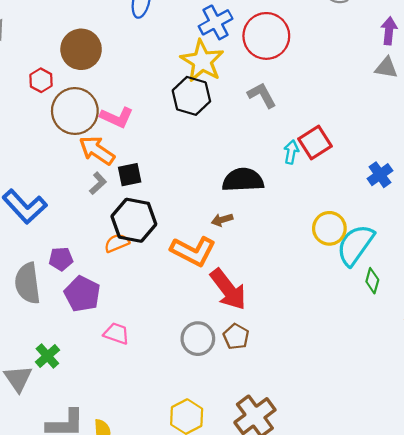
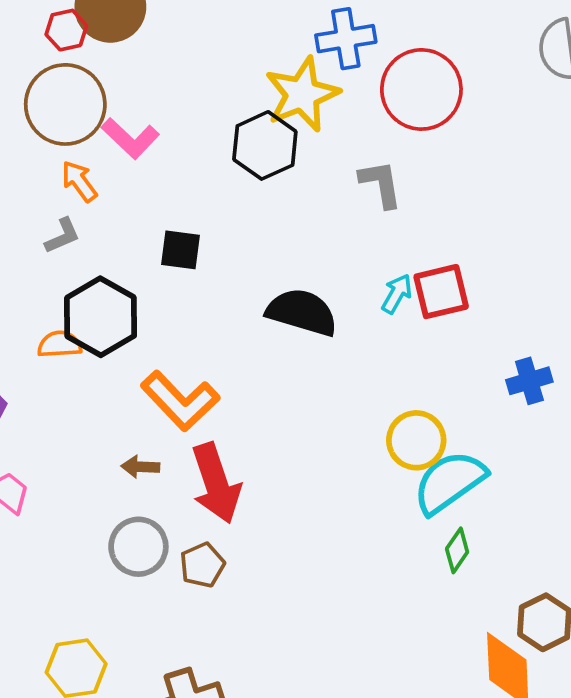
red hexagon: (41, 80) -> (66, 30), moved
orange arrow: (97, 150) -> (79, 181), size x0.7
black square: (130, 175) -> (181, 250), moved
brown arrow: (222, 220) -> (140, 467), moved

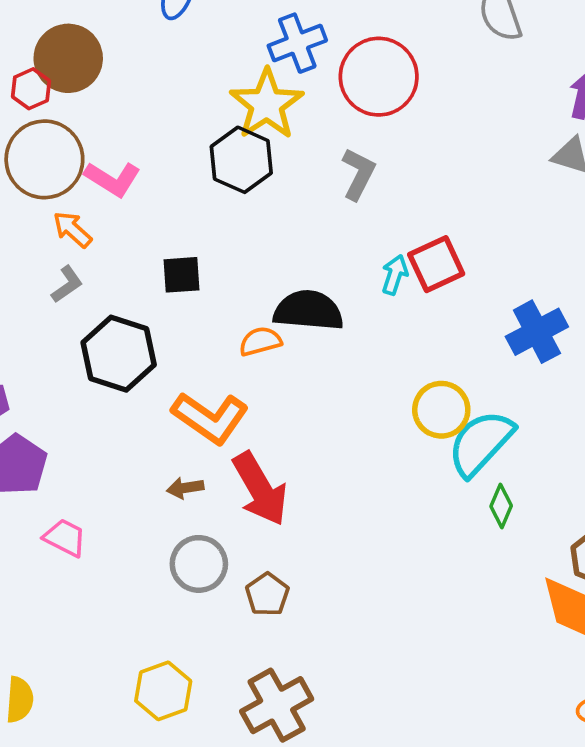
gray L-shape: (381, 184) -> (358, 174), turned 48
orange semicircle: (60, 344) -> (260, 341), moved
blue cross: (529, 381) -> (537, 332), size x1.4
brown pentagon: (202, 565) -> (267, 594), moved

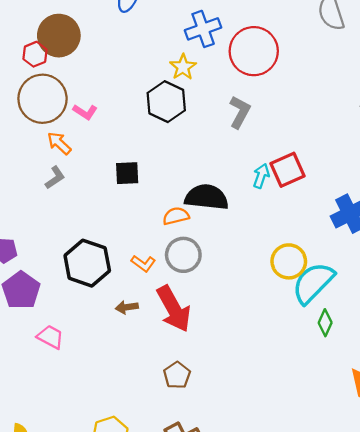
yellow star: (267, 104) -> (183, 67), size x0.6
pink L-shape: (113, 179) -> (85, 112), size x0.7
black hexagon: (119, 354) -> (87, 263), moved
orange L-shape: (210, 418) -> (143, 263), size x0.5
gray circle: (199, 564) -> (183, 255), moved

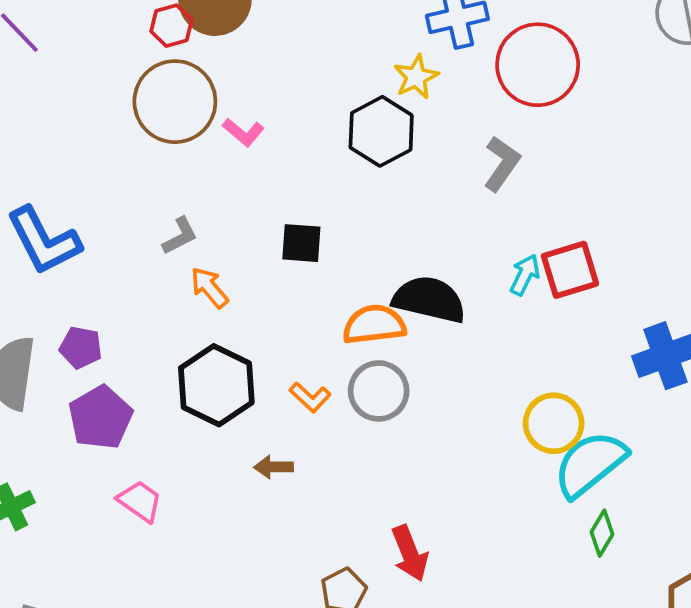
orange arrow: (59, 143) -> (209, 288), moved
orange semicircle: (176, 216) -> (374, 325), size x1.4
red arrow: (174, 309) -> (410, 553), moved, size x0.7

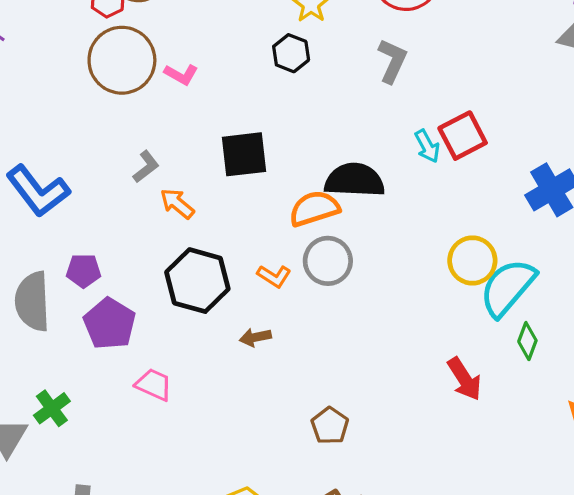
black hexagon: (381, 131) -> (291, 53), size x0.7
black square: (301, 243) -> (244, 154), size x1.4
cyan arrow: (525, 275) -> (427, 146), turned 136
red arrow: (410, 553) -> (464, 379), moved

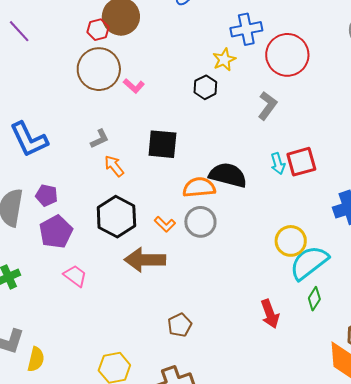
brown arrow: (255, 337) -> (145, 260), size x2.0

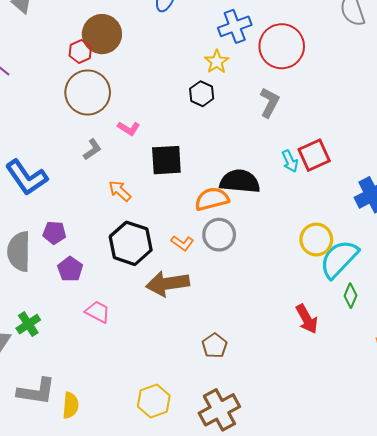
pink L-shape: (134, 86) -> (129, 128), moved
gray L-shape: (100, 139) -> (92, 149), moved
purple pentagon: (56, 232) -> (70, 269), size x0.7

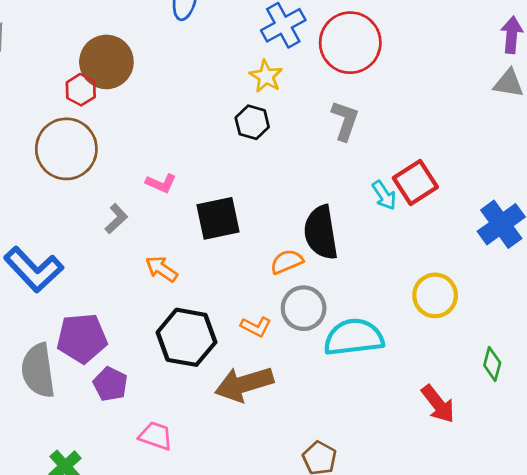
brown circle: (88, 92) -> (66, 149), moved
black semicircle: (240, 181) -> (321, 232), turned -96
orange semicircle: (212, 199) -> (287, 262), size x0.7
purple pentagon: (54, 233) -> (82, 338), size x1.6
cyan semicircle: (339, 259) -> (354, 337), moved, turned 48

